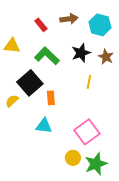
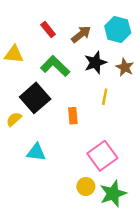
brown arrow: (69, 19) -> (81, 34), moved, turned -30
orange rectangle: (51, 98) -> (73, 116), moved
cyan triangle: (44, 126) -> (36, 152), moved

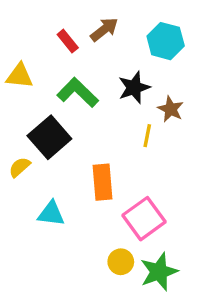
brown arrow: (81, 34) -> (104, 29), moved
brown star: (125, 67) -> (171, 109), moved
orange rectangle: (73, 116) -> (103, 182), moved, size x1.5

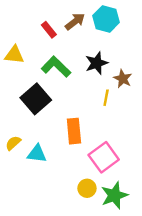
cyan hexagon: (166, 41) -> (106, 19), moved
yellow semicircle: (20, 167) -> (13, 143), moved

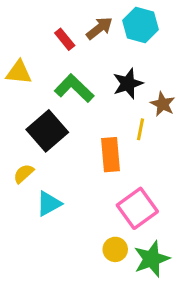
orange rectangle: (74, 131) -> (110, 155), moved
yellow semicircle: (13, 143) -> (24, 174), moved
cyan triangle: (37, 154) -> (49, 204), turned -36

